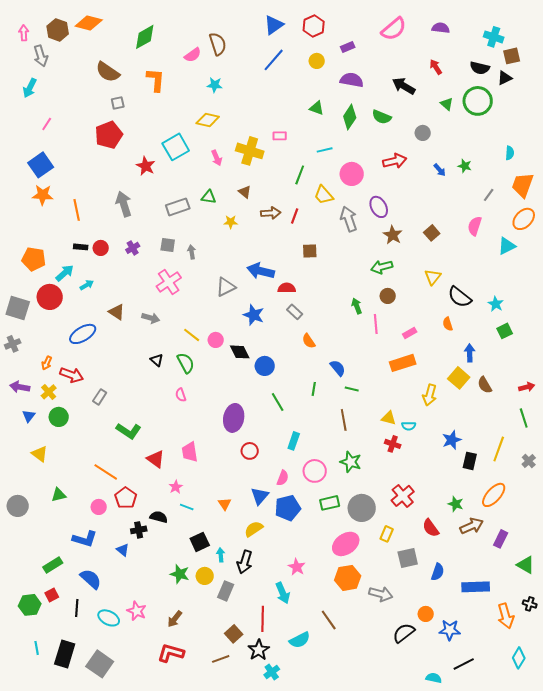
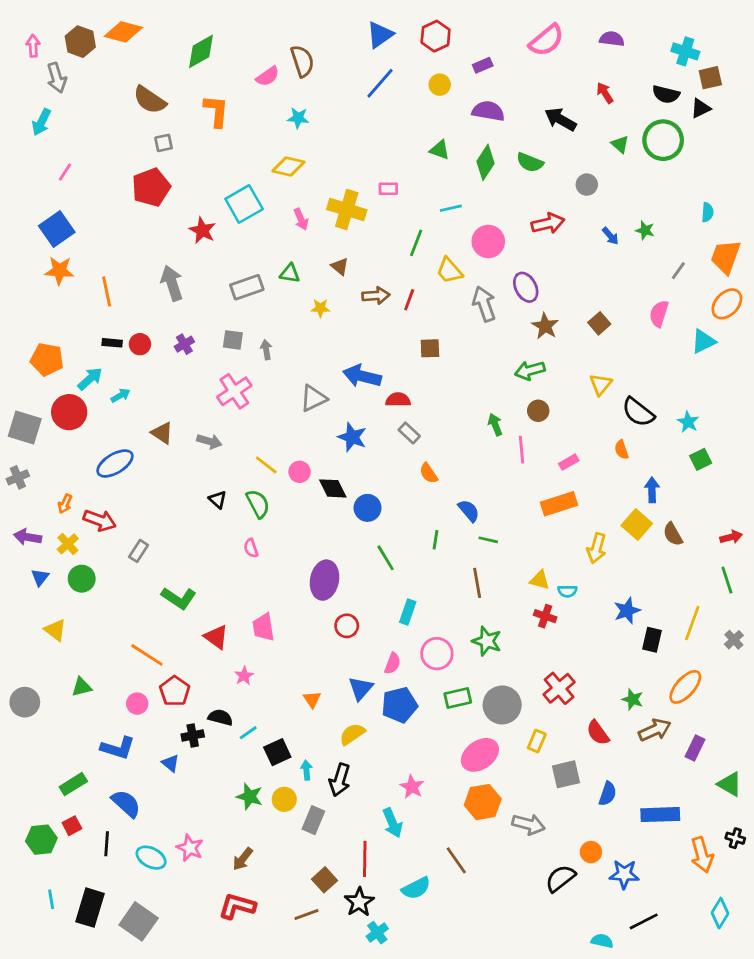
cyan line: (187, 507) -> (248, 733), moved, turned -56

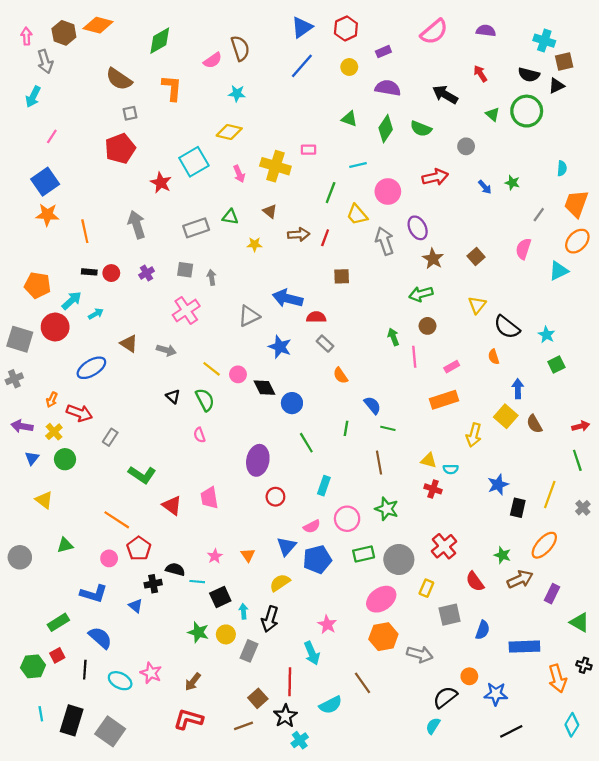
pink semicircle: (393, 663) -> (312, 526), turned 42
pink star: (244, 676) -> (215, 556), moved
cyan line: (248, 733) -> (197, 582), turned 40
cyan semicircle: (602, 941) -> (433, 726), moved, turned -70

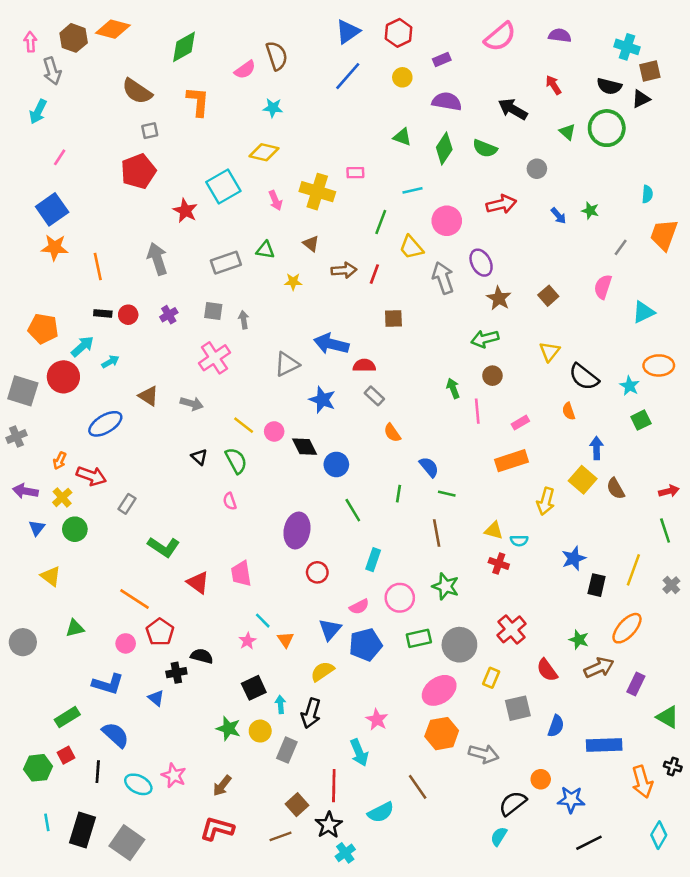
orange ellipse: (577, 241) -> (659, 365), moved, turned 45
cyan line: (197, 582) -> (263, 621), moved, turned 40

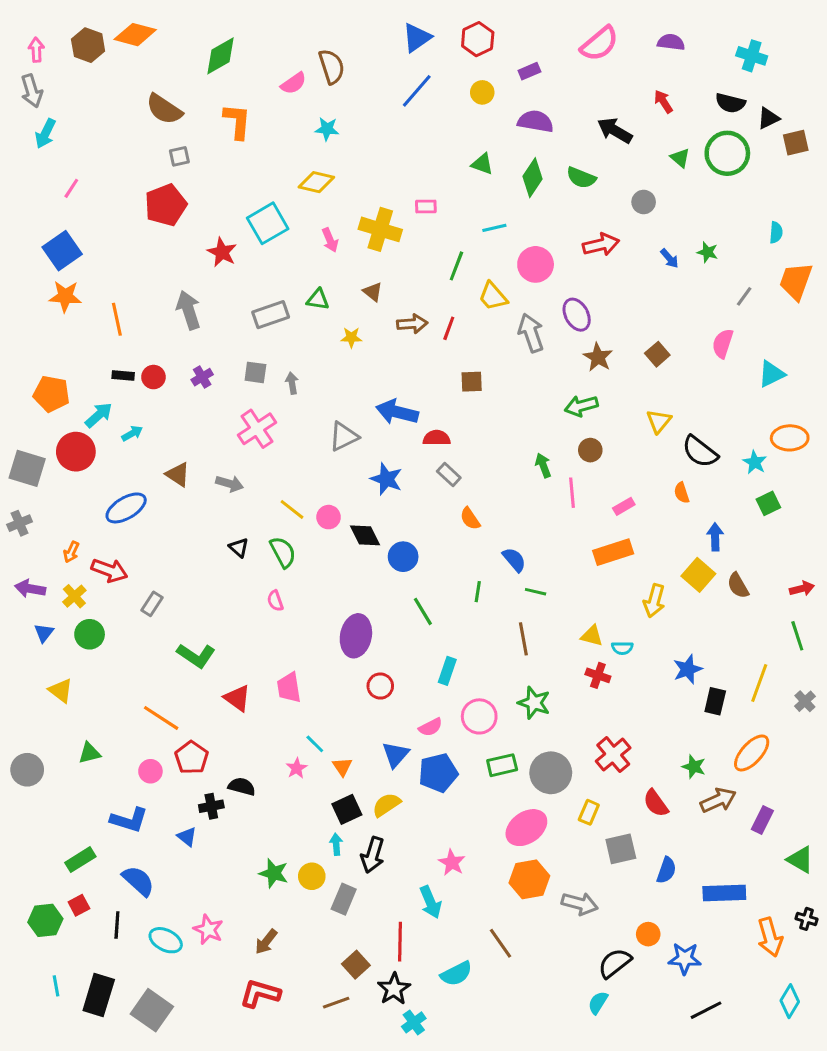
gray arrow: (52, 71) -> (32, 91), moved
brown square: (650, 71) -> (796, 143), moved
black square: (254, 688) -> (347, 809), moved

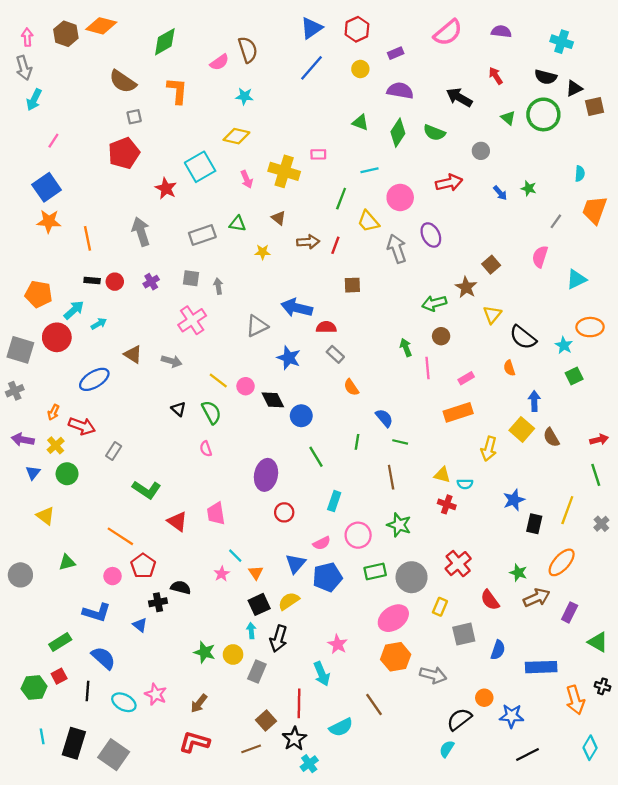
brown star: (598, 357) -> (466, 287), moved

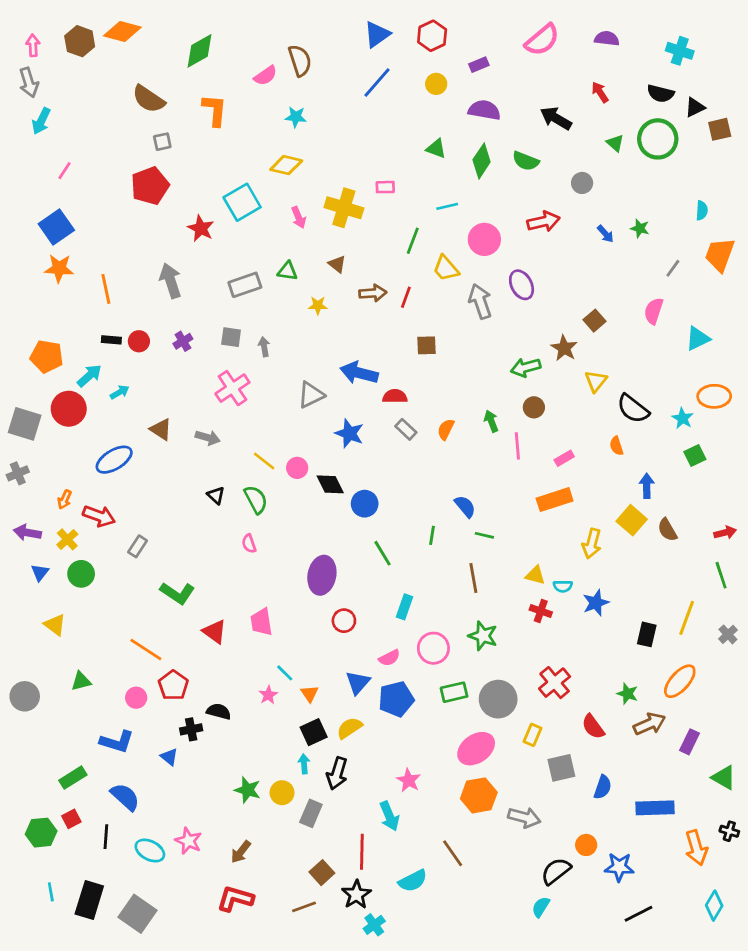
orange semicircle: (351, 387) -> (446, 429), moved, turned 60
blue star: (514, 500) -> (596, 603), moved

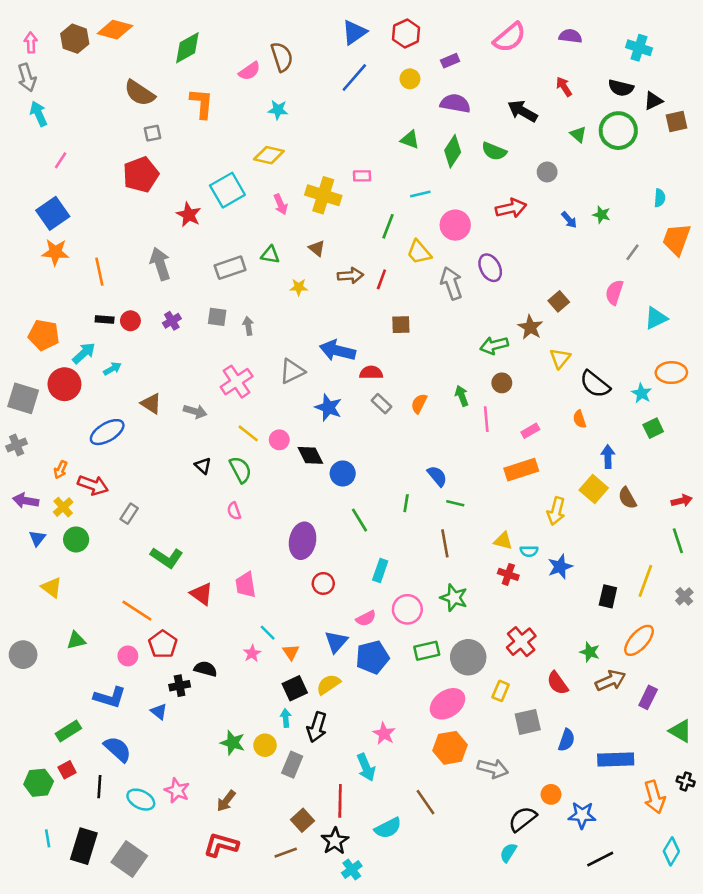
cyan arrow: (41, 121) -> (39, 114), turned 130
pink cross: (232, 388) -> (237, 382), moved

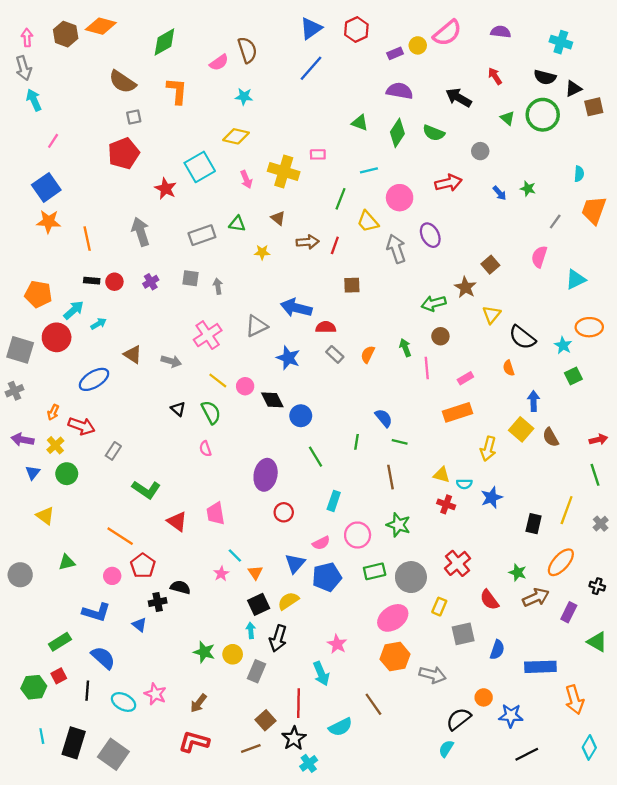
yellow circle: (410, 79) -> (418, 45), moved
black cross: (686, 781) -> (597, 586), moved

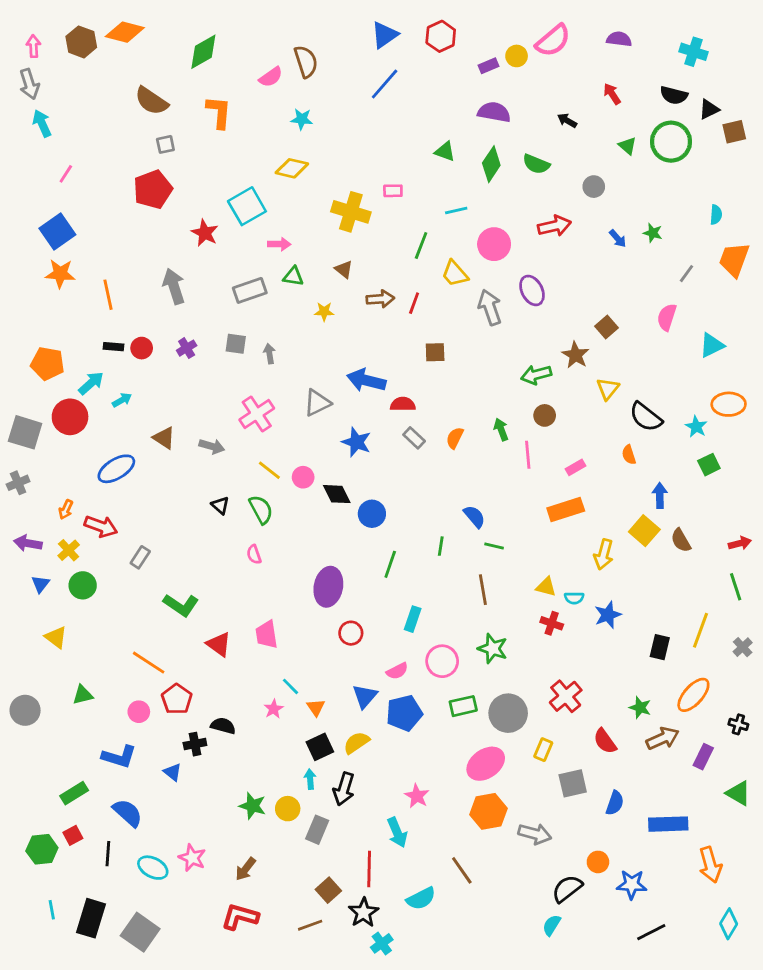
black arrow: (459, 98) -> (567, 121), size x0.6
pink arrow: (246, 179) -> (279, 244), moved, turned -66
green line: (316, 457) -> (390, 564), turned 50

